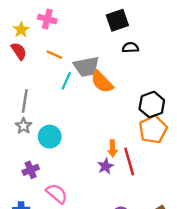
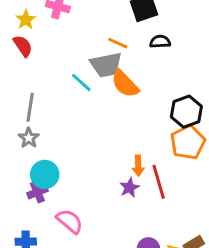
orange line: (54, 55) -> (118, 43), moved
cyan line: (66, 81) -> (81, 82), turned -72
cyan circle: (50, 137) -> (45, 174), moved

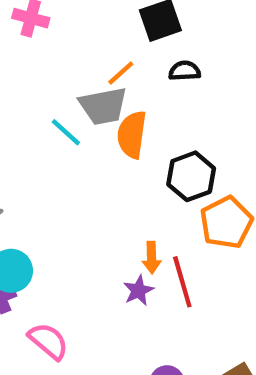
orange line: (118, 43) -> (121, 73), turned -66
orange semicircle: (125, 84) -> (132, 135), turned 52
black hexagon: (186, 112) -> (191, 176), moved

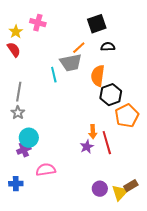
cyan line: (66, 132) -> (54, 75), turned 35
orange semicircle: (132, 135) -> (98, 76), moved
pink semicircle: (48, 341) -> (46, 170), turned -48

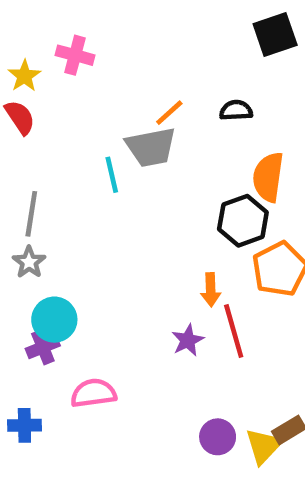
black square: (97, 24) -> (275, 34), moved
orange semicircle: (98, 76) -> (268, 177), moved
orange arrow: (93, 132) -> (211, 290), moved

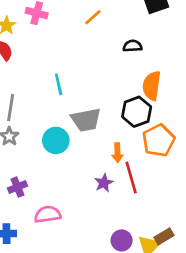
orange line: (169, 113) -> (93, 17), moved
gray trapezoid: (151, 147) -> (86, 120), moved
cyan circle: (54, 320) -> (56, 140), moved

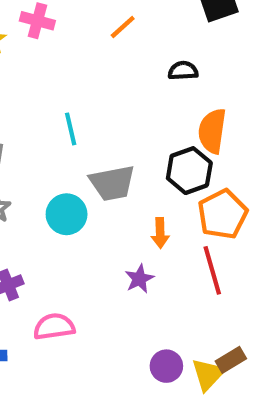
red line: (131, 177) -> (212, 270), moved

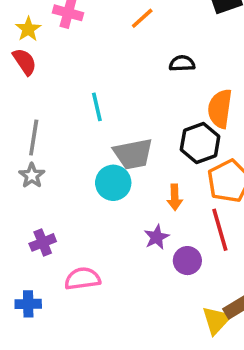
black semicircle: (183, 71) -> (182, 63), moved
cyan circle: (67, 214) -> (113, 183), moved
purple circle: (166, 366) -> (187, 261), moved

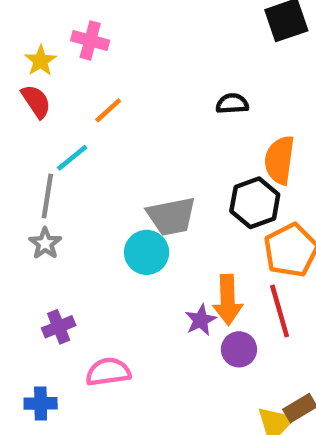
orange line: (142, 18) -> (108, 110), moved
cyan line: (97, 107) -> (72, 158), moved, turned 64
orange arrow: (175, 197) -> (228, 300), moved, size x1.5

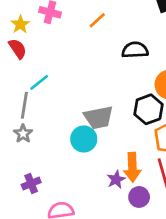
black semicircle: (232, 104) -> (135, 50), size x1.4
orange line: (108, 110) -> (97, 20), moved

